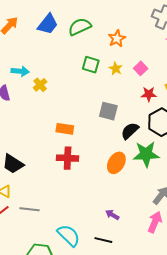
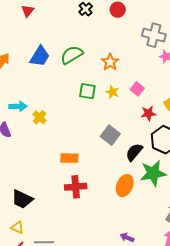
gray square: (108, 111) -> (110, 135), turned 30

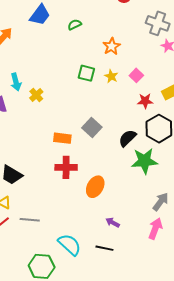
green semicircle: (72, 55) -> (75, 25), moved, size x0.6
blue trapezoid: (40, 56) -> (40, 15), moved
cyan arrow: (18, 106) -> (16, 82), turned 72
gray square: (110, 135) -> (92, 128), moved
orange ellipse: (125, 186) -> (95, 187), moved

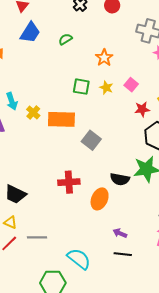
orange rectangle: (62, 138) -> (61, 119), moved, size x1.5
black semicircle: (127, 138) -> (120, 179), moved, turned -120
black line: (104, 248) -> (123, 254), moved

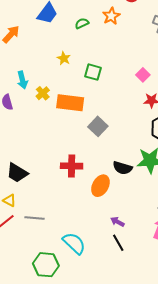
orange star: (104, 58) -> (111, 16), moved
yellow star: (106, 88) -> (64, 58), moved
black line: (123, 254) -> (118, 243), turned 48

